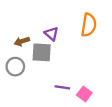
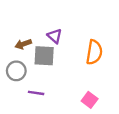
orange semicircle: (89, 25) -> (94, 52), moved
purple line: (62, 87) -> (36, 93), moved

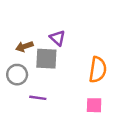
orange semicircle: (94, 52) -> (98, 70), moved
pink square: (90, 100) -> (94, 105), turned -35

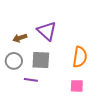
purple triangle: (57, 38) -> (47, 31), size x1.5
gray square: (46, 59) -> (41, 60), moved

